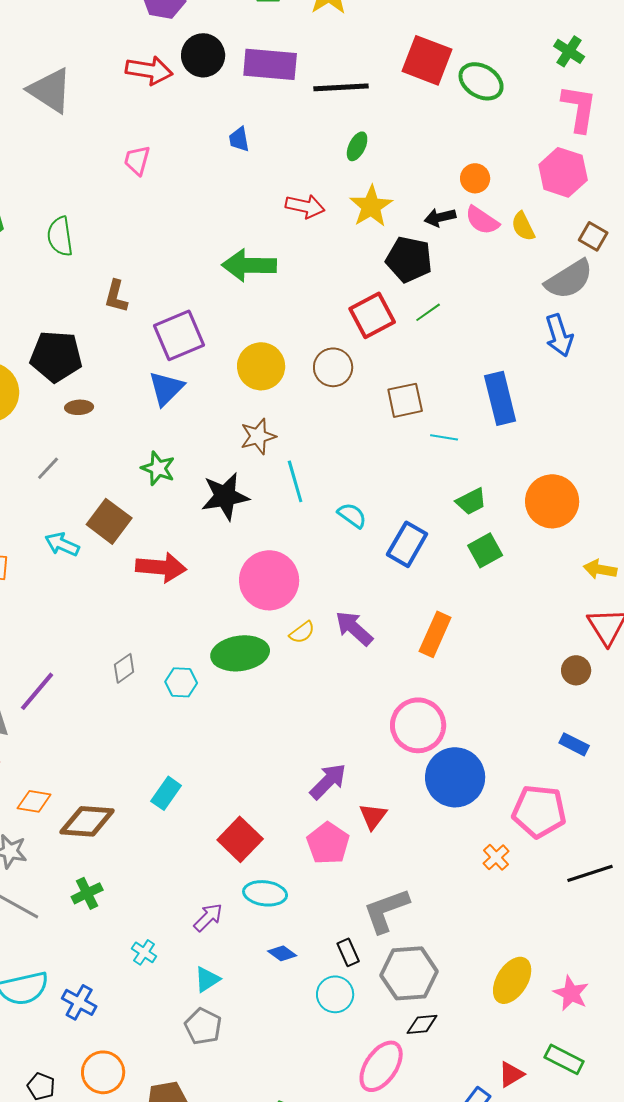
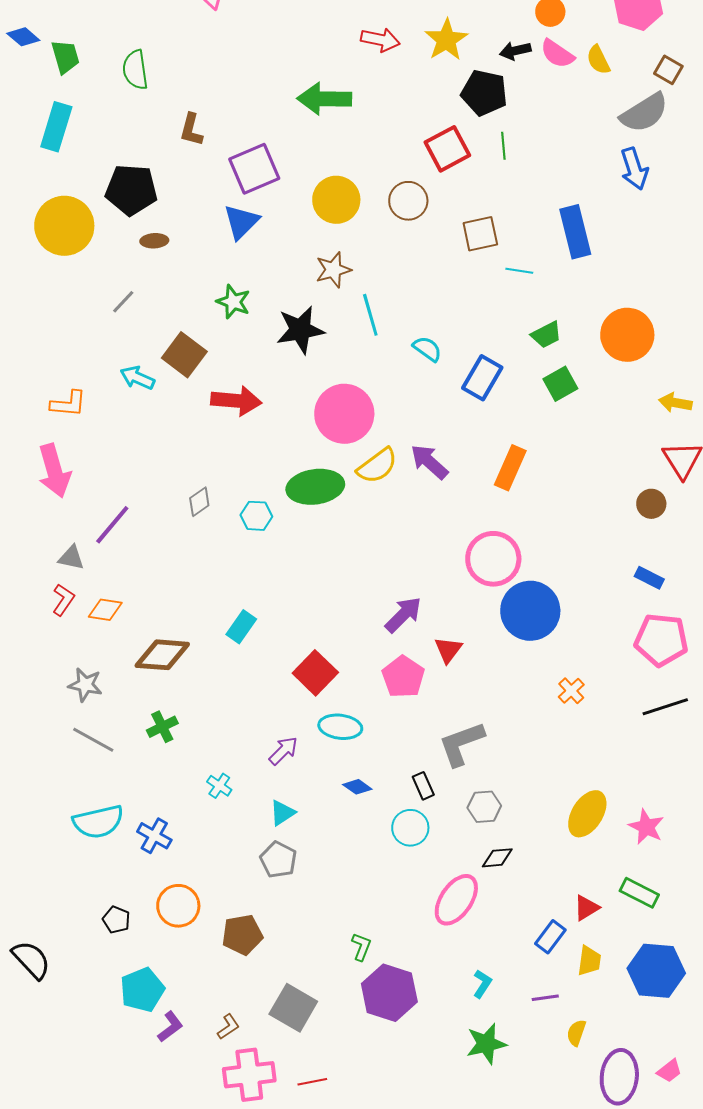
green line: (428, 312) -> (503, 146), turned -60
yellow semicircle: (302, 632) -> (377, 466), size x1.6
orange diamond: (34, 801) -> (105, 610), moved
pink pentagon: (539, 811) -> (661, 640), moved
gray hexagon: (409, 973) -> (484, 807), size x0.6

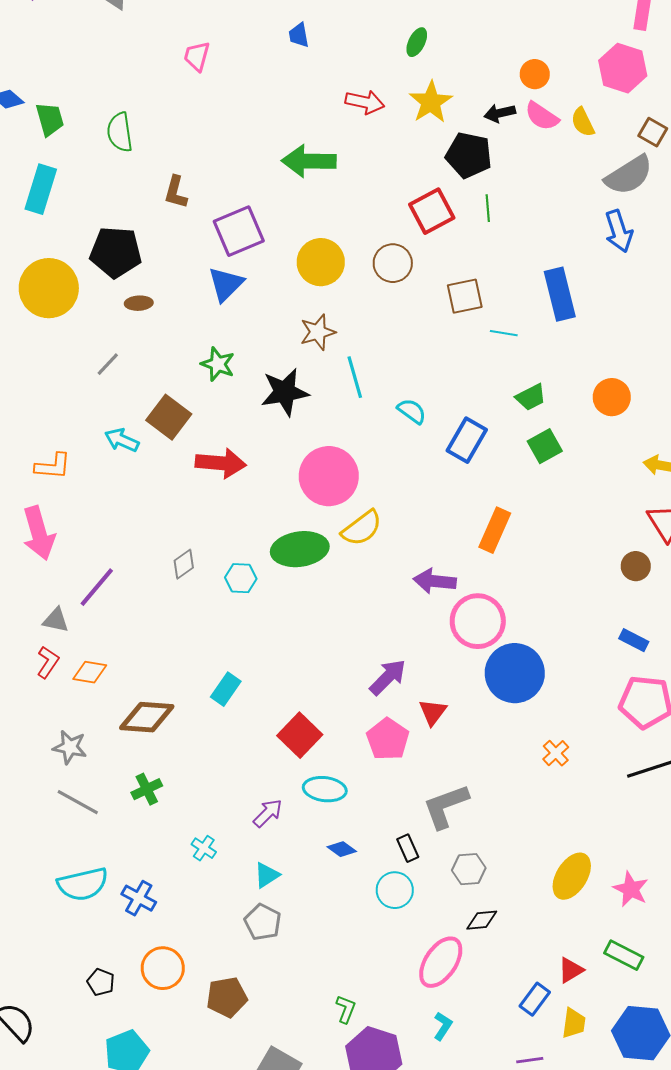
orange circle: (627, 335) -> (612, 397), size x0.7
purple arrow: (429, 462) -> (435, 581), moved, turned -36
cyan L-shape: (482, 984) -> (443, 1026), moved

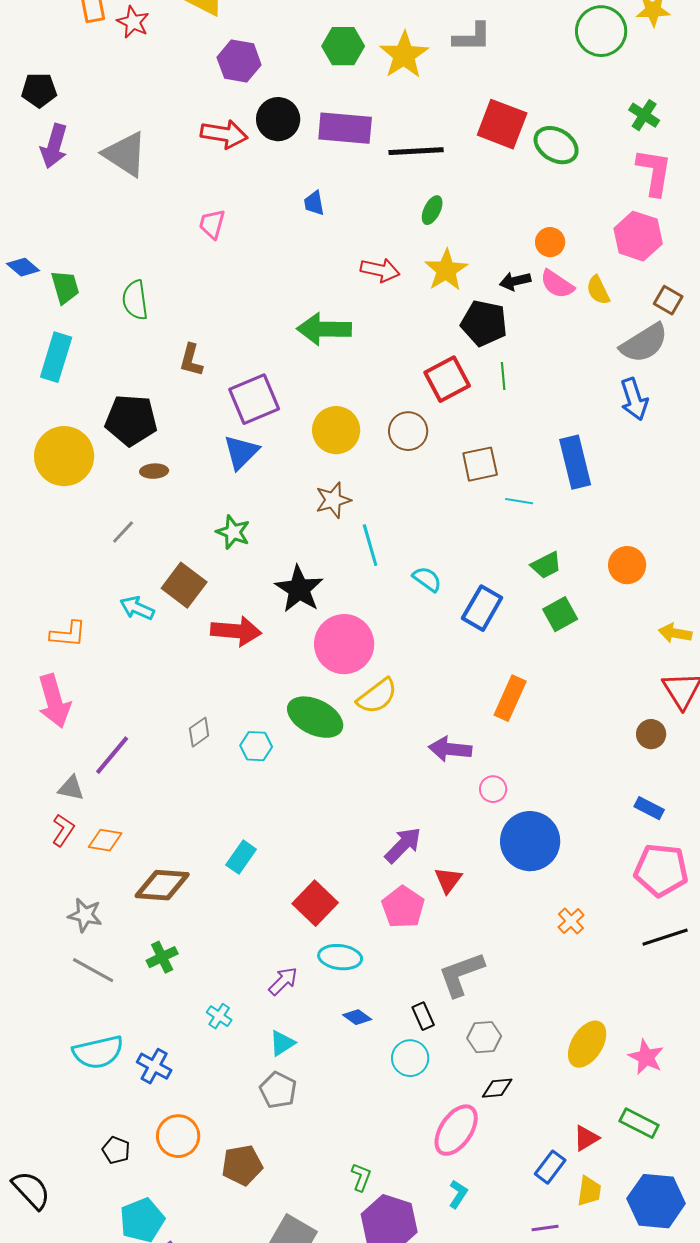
black star: (285, 392) -> (299, 589), moved, turned -30
green ellipse: (300, 549) -> (315, 717), turned 34
pink circle: (478, 621) -> (493, 789), size x0.5

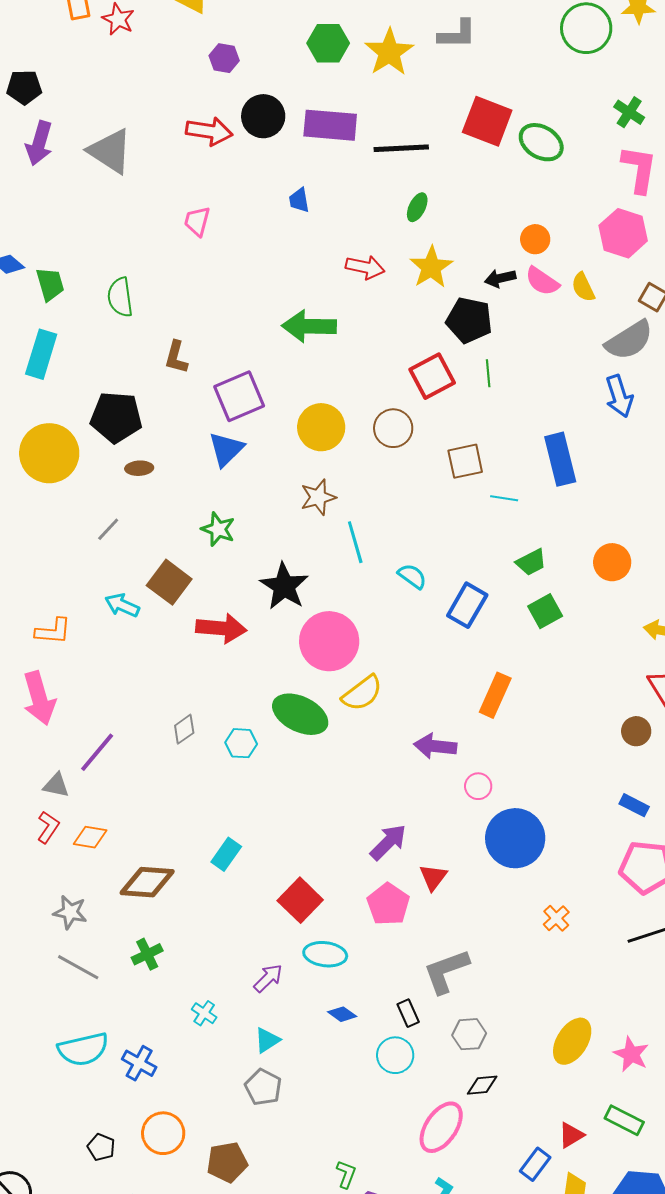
purple hexagon: (239, 61) -> (224, 58), size x0.7

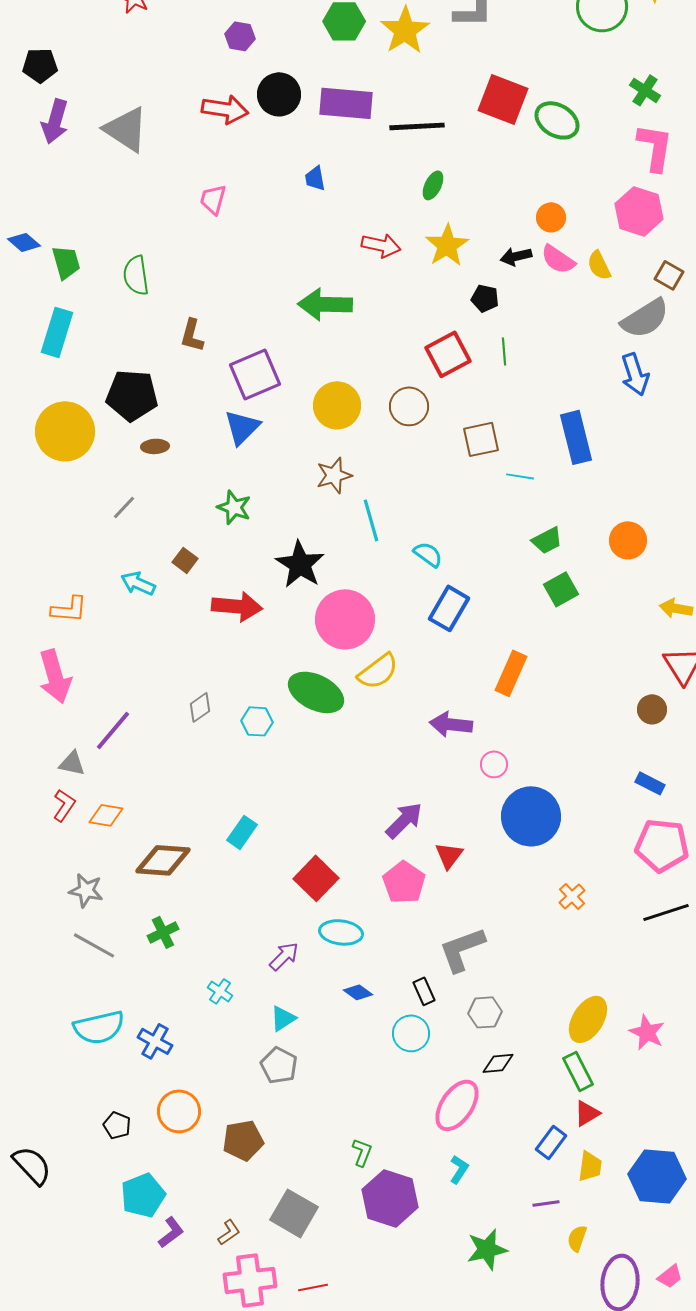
black pentagon: (469, 320) -> (485, 298), size x0.6
brown square: (169, 582) -> (185, 560), size x0.6
blue rectangle: (467, 605) -> (449, 608), moved
green rectangle: (624, 1120) -> (578, 1071), moved, turned 36

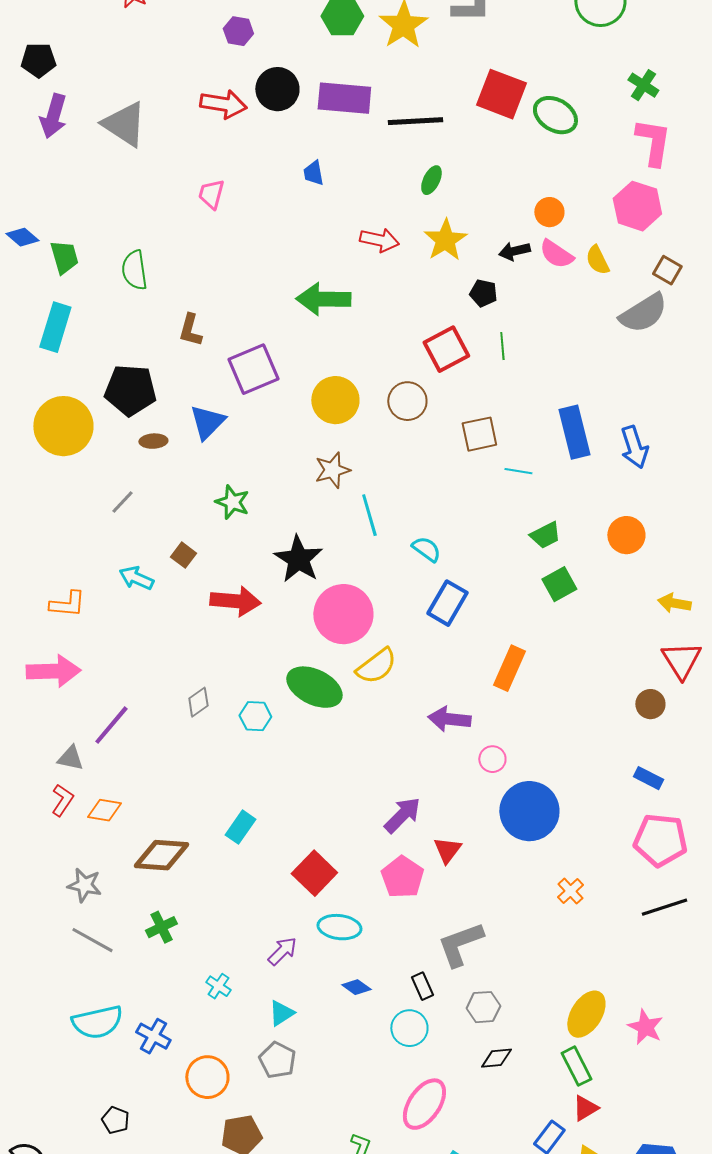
blue arrow: (635, 374) -> (634, 447), moved
blue triangle: (242, 427) -> (207, 422), moved
pink arrow: (55, 676) -> (53, 671), turned -76
pink ellipse: (457, 1105) -> (424, 1104), moved
orange circle: (179, 1111) -> (207, 1077), moved

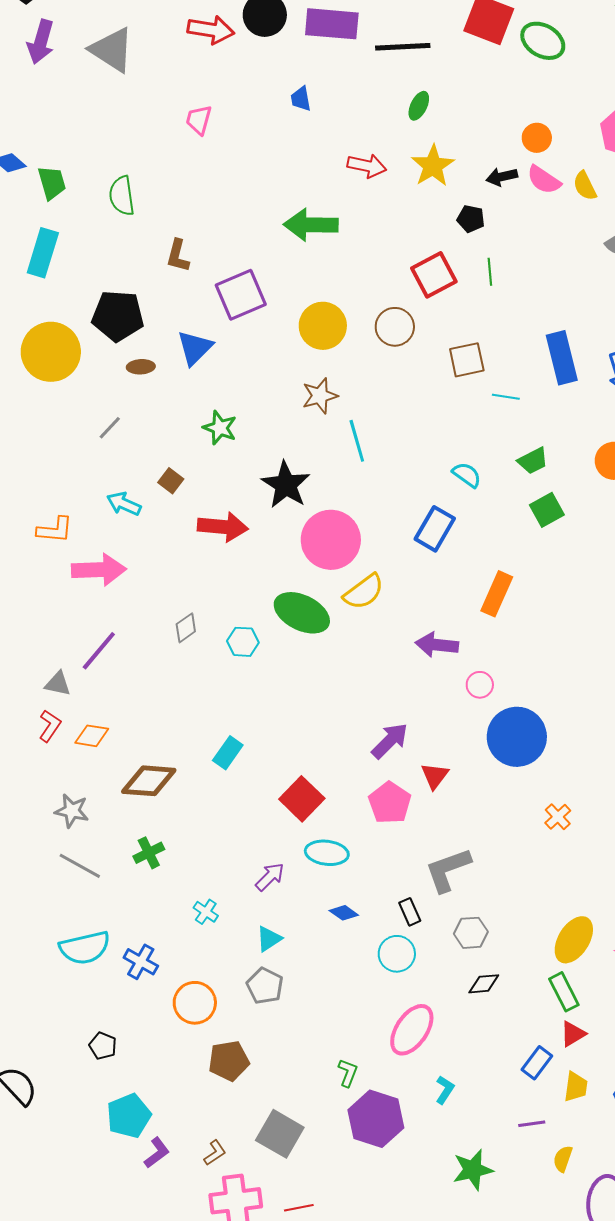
cyan semicircle: (426, 549) -> (467, 475), moved
pink arrow: (53, 671) -> (99, 570), moved

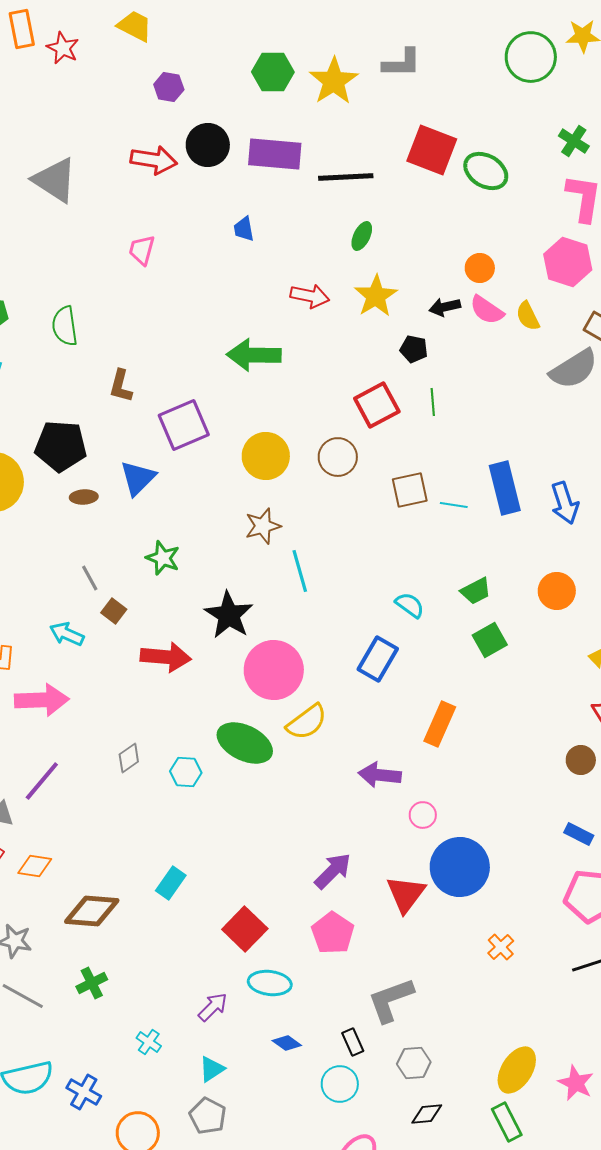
cyan line: (506, 397) -> (454, 505), moved
gray line: (110, 428) -> (90, 578), moved, turned -72
red triangle: (435, 776) -> (406, 894), moved, size x1.4

